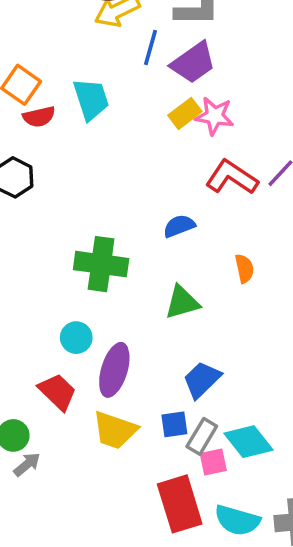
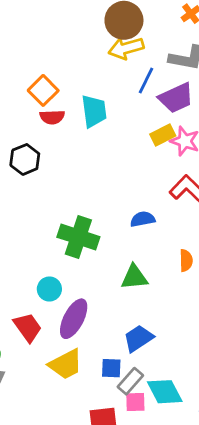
yellow trapezoid: (115, 430) -> (66, 364), turned -57

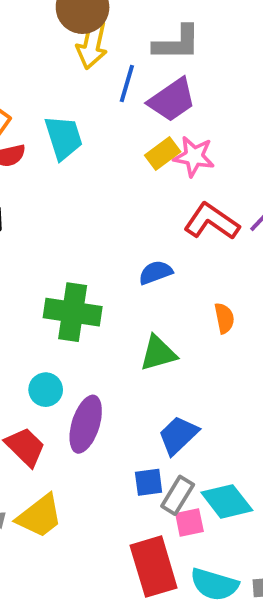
yellow arrow: (126, 48) -> (92, 44), turned -52
yellow trapezoid: (66, 364) -> (40, 516), moved

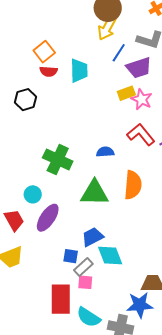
orange semicircle: (224, 318) -> (133, 185), size x1.8
green triangle: (158, 353) -> (95, 193), size x1.4
cyan diamond: (227, 501) -> (110, 255), moved

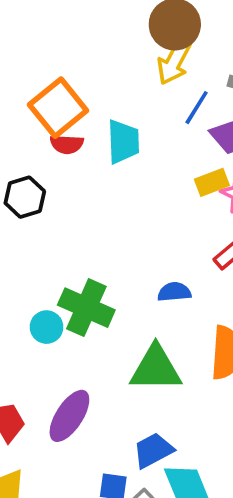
orange square: (44, 52) -> (58, 108), size x1.4
cyan circle: (33, 194) -> (47, 327), moved

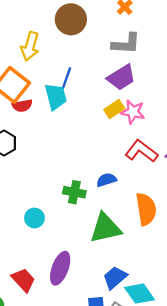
yellow arrow: (174, 62) -> (30, 46), moved
blue line: (197, 108) -> (66, 78), moved
green cross: (86, 308) -> (74, 192), moved, size x0.7

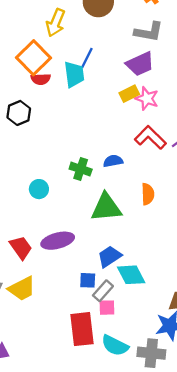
orange semicircle: (146, 209) -> (148, 194), size x0.7
purple ellipse: (60, 268) -> (58, 241), turned 48

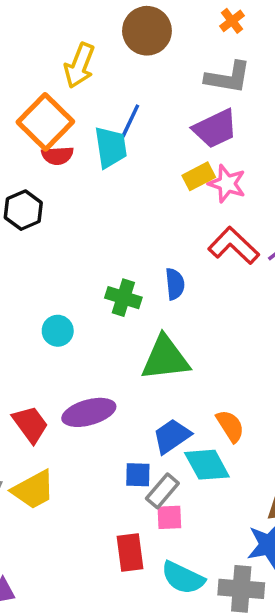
blue semicircle: (113, 161) -> (175, 284), turned 96
orange semicircle: (148, 194) -> (230, 426), moved, turned -30
red rectangle: (82, 329) -> (130, 553), size x0.7

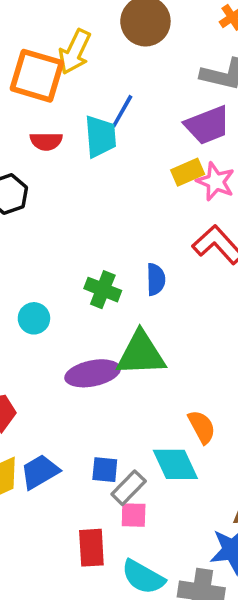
orange square: (45, 122) -> (37, 76), moved, turned -32
purple ellipse: (89, 412) -> (93, 373), moved
blue trapezoid: (172, 436) -> (40, 472), moved

